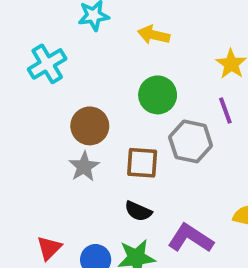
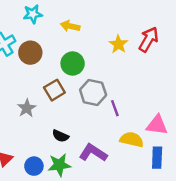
purple line: (225, 110) -> (115, 108), moved
brown circle: (90, 126) -> (30, 53), moved
brown square: (142, 163) -> (54, 90), moved, turned -35

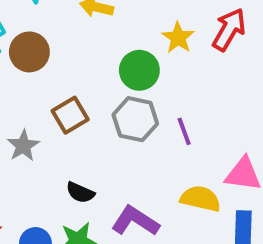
green circle: (73, 64) -> (139, 70), moved
purple line: (115, 108) -> (184, 131), moved

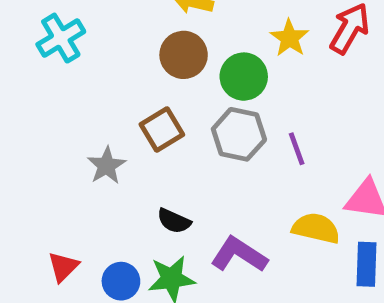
brown circle: (29, 52) -> (184, 55), moved

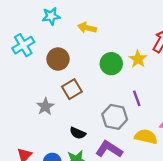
yellow star: (289, 38) -> (138, 59), moved
brown circle: (184, 55) -> (58, 59), moved
gray hexagon: (239, 134) -> (115, 117), moved

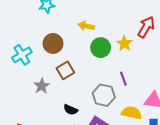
yellow arrow: (87, 28) -> (86, 26), moved
cyan cross: (23, 45) -> (22, 55), moved

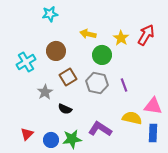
yellow star: (124, 43) -> (121, 38), moved
gray hexagon: (104, 95) -> (97, 83), moved
black semicircle: (71, 110) -> (65, 109), moved

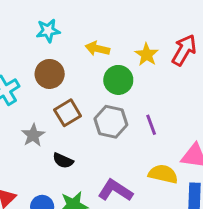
cyan star: (50, 14) -> (48, 31), moved

